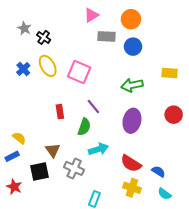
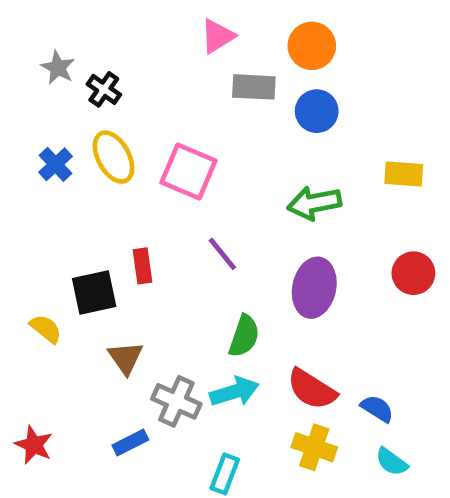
green semicircle: (84, 127) -> (244, 336), moved
cyan arrow: (98, 149) -> (234, 392), moved
blue rectangle: (12, 156) -> (130, 442), moved
black square: (40, 172) -> (94, 293), moved

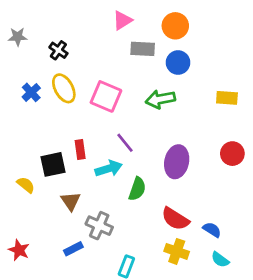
gray star: (58, 68) -> (18, 37), moved, turned -30
green arrow: (314, 203) -> (160, 99), moved
cyan arrow: (234, 392) -> (109, 169), moved

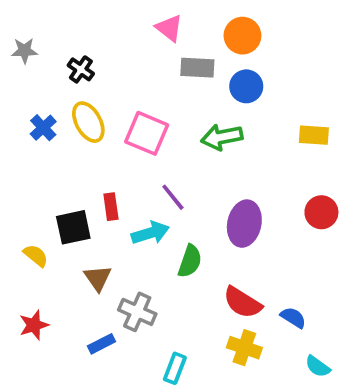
pink triangle: (122, 20) -> (169, 28), turned -50
red star: (19, 250) -> (34, 325), moved, turned 30
cyan semicircle: (220, 260) -> (318, 366), moved

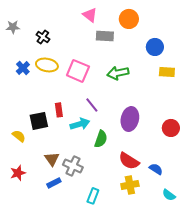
blue circle: (246, 86) -> (155, 47), moved
yellow ellipse: (88, 122) -> (47, 65), turned -50
red circle: (321, 212) -> (171, 128), moved
brown triangle: (98, 278) -> (52, 159), moved
yellow cross: (244, 348) -> (130, 185), turned -30

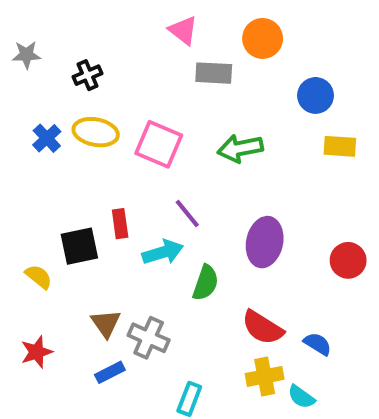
black cross: (43, 37) -> (88, 75), turned 32
cyan semicircle: (169, 195) -> (301, 397), moved

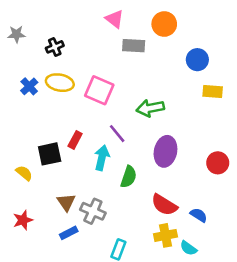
green arrow: (240, 148) -> (150, 108), moved
red rectangle: (120, 224) -> (75, 140), turned 36
cyan arrow: (163, 252) -> (102, 158), turned -60

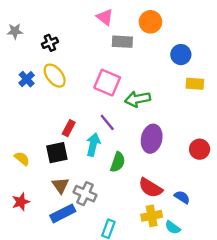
yellow ellipse: (60, 83) -> (55, 76), turned 40
pink square: (99, 90) -> (107, 83), moved
black square: (50, 154) -> (57, 153), moved
blue rectangle: (69, 233) -> (63, 213), size x1.5

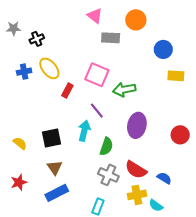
black cross: (50, 43) -> (37, 39), moved
blue cross: (27, 79) -> (24, 72), turned 32
red rectangle: (69, 128) -> (67, 91), moved
gray cross: (85, 194) -> (108, 175), moved

